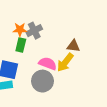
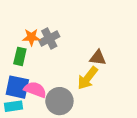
green rectangle: (21, 45) -> (20, 56), moved
pink semicircle: (48, 64) -> (35, 90), moved

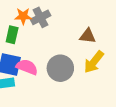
yellow arrow: (88, 78) -> (94, 62), moved
gray circle: (59, 101) -> (60, 68), moved

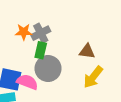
green rectangle: (12, 35) -> (41, 50), moved
gray circle: (60, 68) -> (48, 69), moved

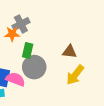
gray cross: (41, 33) -> (21, 24), moved

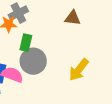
brown triangle: (70, 52) -> (73, 18), moved

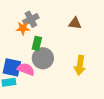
yellow arrow: (79, 70) -> (80, 65), turned -30

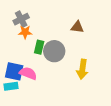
gray cross: (31, 19) -> (21, 19), moved
gray circle: (43, 58) -> (54, 51), moved

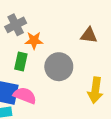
orange star: (25, 32) -> (34, 41), moved
green rectangle: (39, 47) -> (21, 61), moved

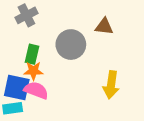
orange star: (34, 41) -> (33, 71), moved
gray circle: (59, 67) -> (71, 45), moved

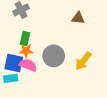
gray circle: (71, 45) -> (54, 56), moved
yellow arrow: (111, 85) -> (83, 61), turned 30

